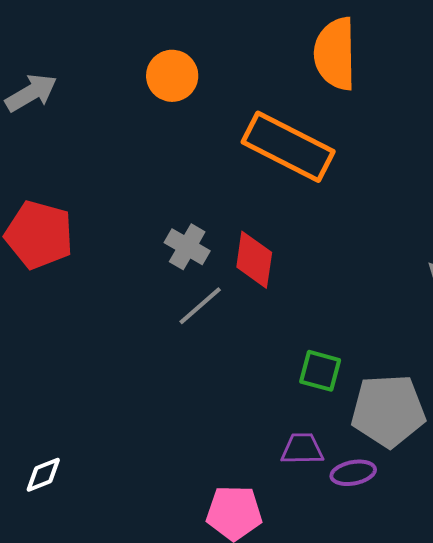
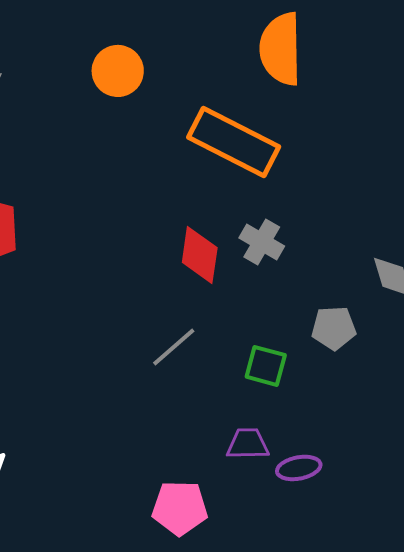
gray cross: (187, 247) -> (262, 242), moved
gray line: (200, 306) -> (174, 347), moved
gray pentagon: (388, 411) -> (334, 328), moved, size x0.6

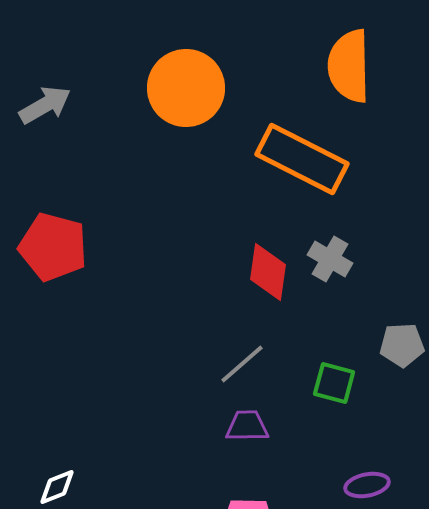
orange circle: (118, 71) -> (186, 88), size x1.5
purple trapezoid: (248, 444) -> (247, 426), moved

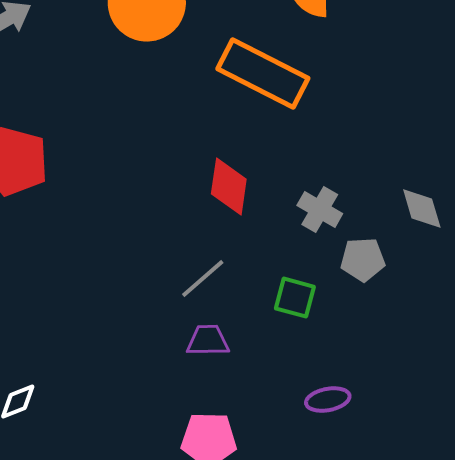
gray cross: (330, 259) -> (320, 210), moved

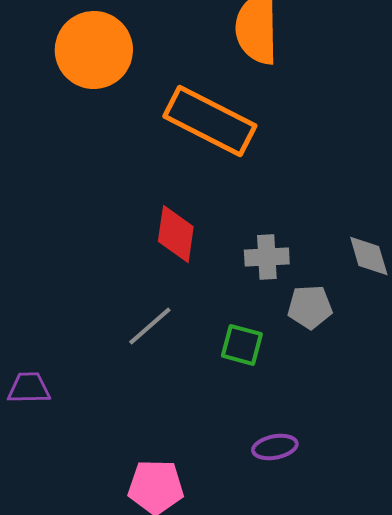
gray cross: (320, 210) -> (267, 257), turned -33
purple trapezoid: (208, 341) -> (29, 388), moved

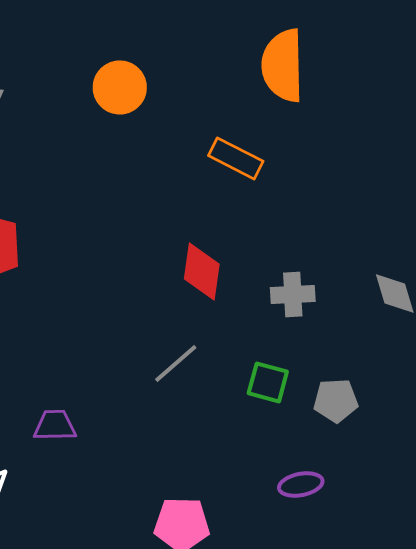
orange circle: (94, 50) -> (120, 87), size x0.7
orange rectangle: (210, 121) -> (236, 158), size x0.6
gray pentagon: (310, 307) -> (336, 400), moved

